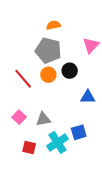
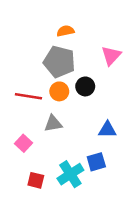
red line: (23, 79) -> (28, 96), turned -40
blue triangle: (88, 97) -> (107, 130), moved
gray triangle: (43, 119) -> (53, 124), moved

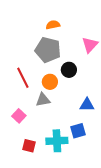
orange circle: (59, 91) -> (50, 82), moved
red line: (28, 96) -> (23, 78), turned 55
cyan cross: (70, 174) -> (57, 141), turned 30

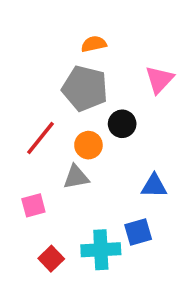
red line: (23, 78) -> (41, 138), turned 65
pink square: (19, 116) -> (33, 205), turned 32
red square: (29, 146) -> (51, 259), turned 32

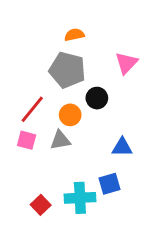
pink square: (33, 205) -> (27, 140), moved, turned 30

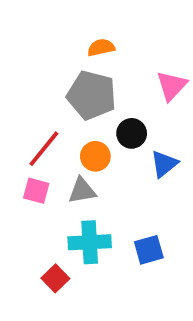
blue triangle: (122, 147) -> (164, 164), moved, turned -40
cyan cross: (80, 198) -> (90, 242), moved

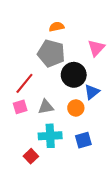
black circle: (132, 133) -> (74, 75), size x1.5
orange circle: (95, 156) -> (76, 108), moved
pink square: (36, 191) -> (20, 107), turned -32

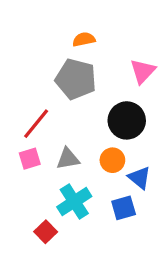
black circle: (74, 75) -> (127, 120), moved
blue triangle: (92, 92) -> (139, 178), moved, turned -42
cyan cross: (50, 136) -> (74, 202), turned -30

